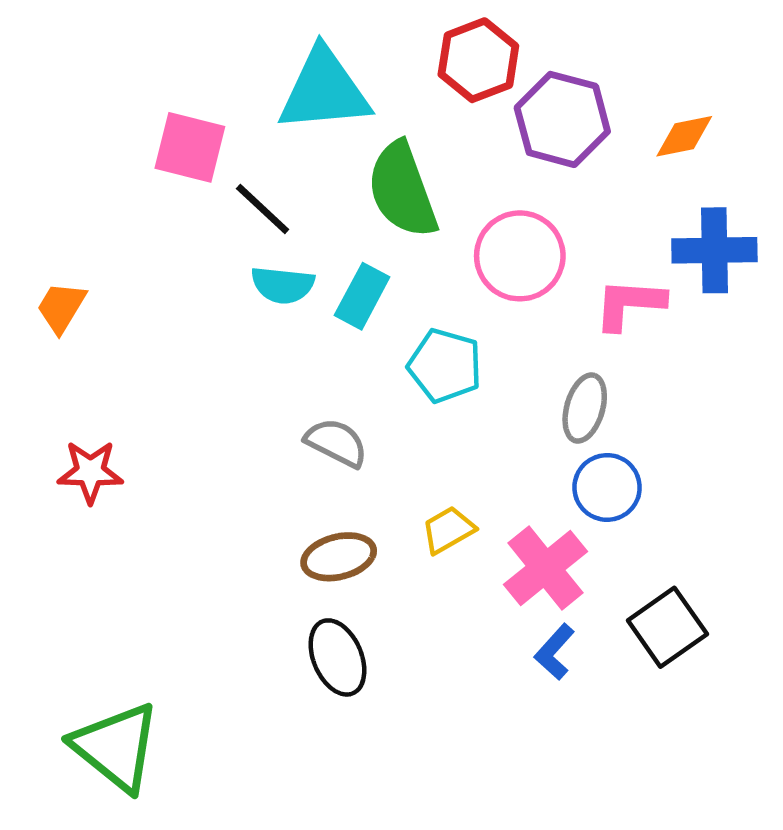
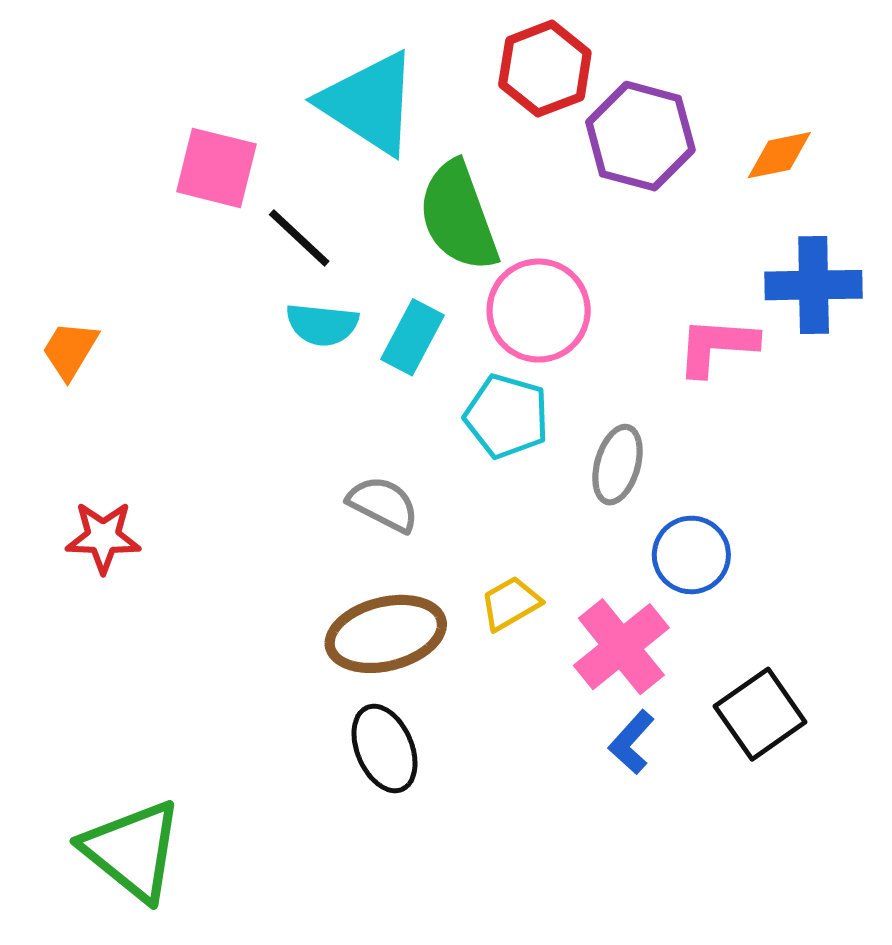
cyan triangle: (324, 90) -> (369, 103), turned 38
pink circle: (520, 256) -> (539, 311), moved
gray ellipse: (585, 408) -> (618, 465), moved
brown ellipse: (339, 557) -> (386, 634), size x1.4

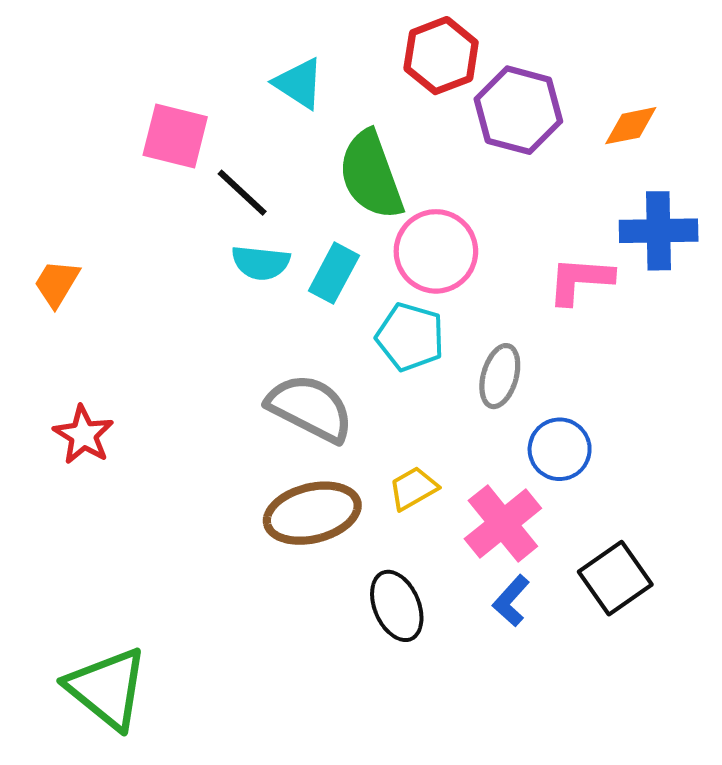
cyan triangle: (369, 103) -> (299, 83), size x0.6
gray semicircle: (383, 504) -> (310, 408), size x1.5
red star: (103, 537) -> (83, 435), turned 30
black ellipse: (385, 748) -> (397, 606), moved

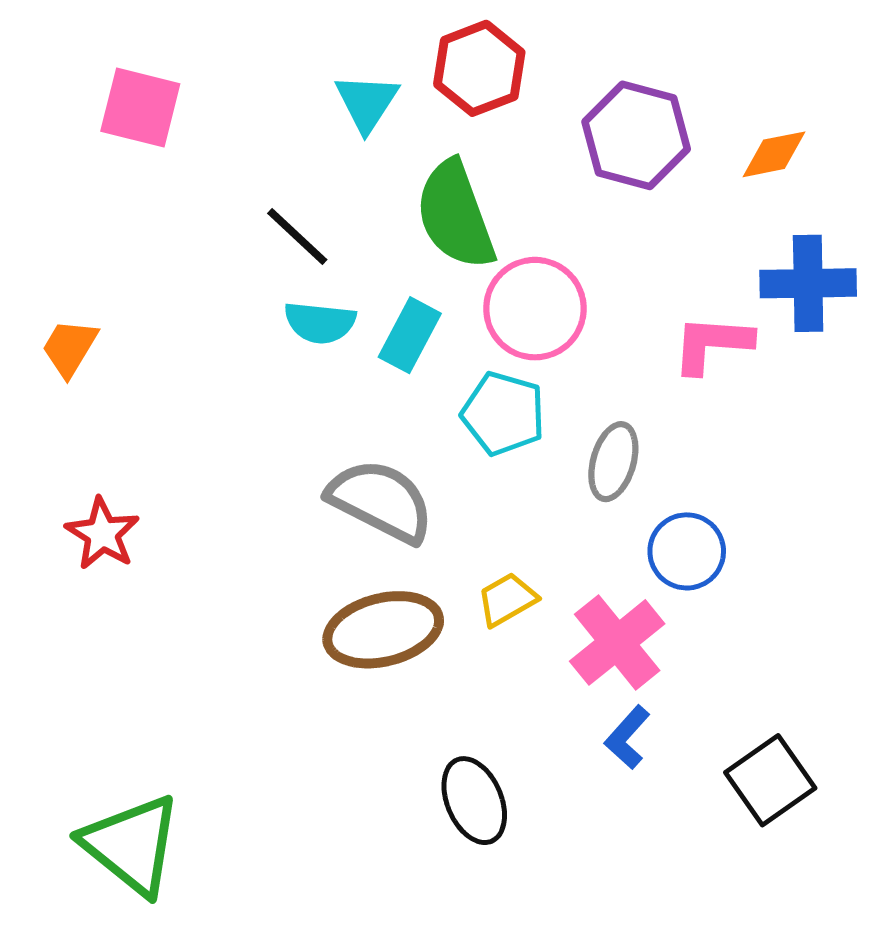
red hexagon: (441, 56) -> (479, 68), moved
cyan triangle: (299, 83) -> (367, 102), turned 30
pink square: (175, 136) -> (140, 108), moved
black square: (615, 578) -> (770, 780), moved
black ellipse: (397, 606) -> (474, 801), moved

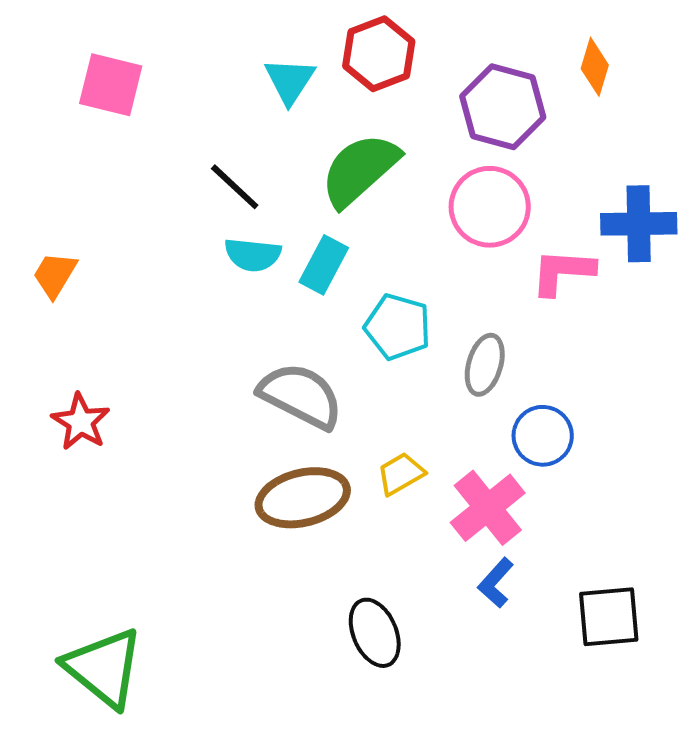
orange diamond: (774, 154) -> (595, 67), moved, turned -62
green semicircle: (455, 215) -> (360, 170), turned 68
pink circle: (535, 309) -> (490, 207), moved
black square: (770, 780) -> (609, 617), turned 30

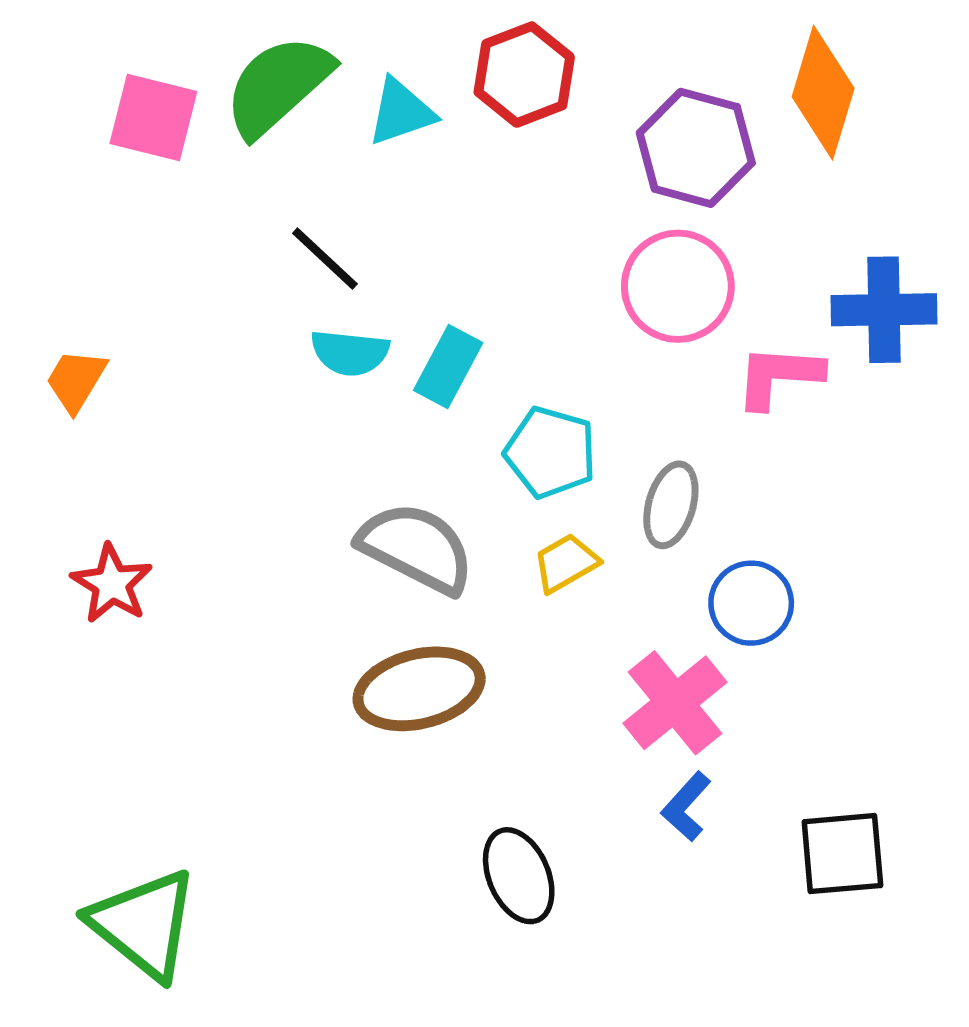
orange diamond: (595, 67) -> (823, 93), size x1.6
cyan triangle: (290, 81) -> (401, 112), turned 38
green semicircle: (360, 170) -> (278, 86), moved
yellow trapezoid: (401, 474) -> (566, 563), moved

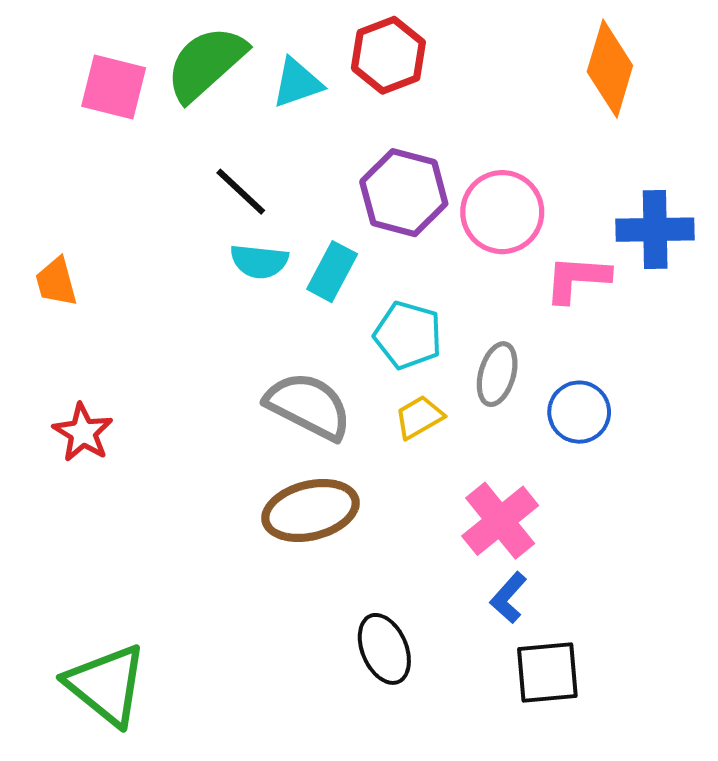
purple hexagon: (696, 148) -> (404, 193), moved
orange trapezoid: (76, 380) -> (56, 282), turned -46
blue circle: (751, 603) -> (579, 412), moved
black square: (842, 854) -> (547, 673), moved

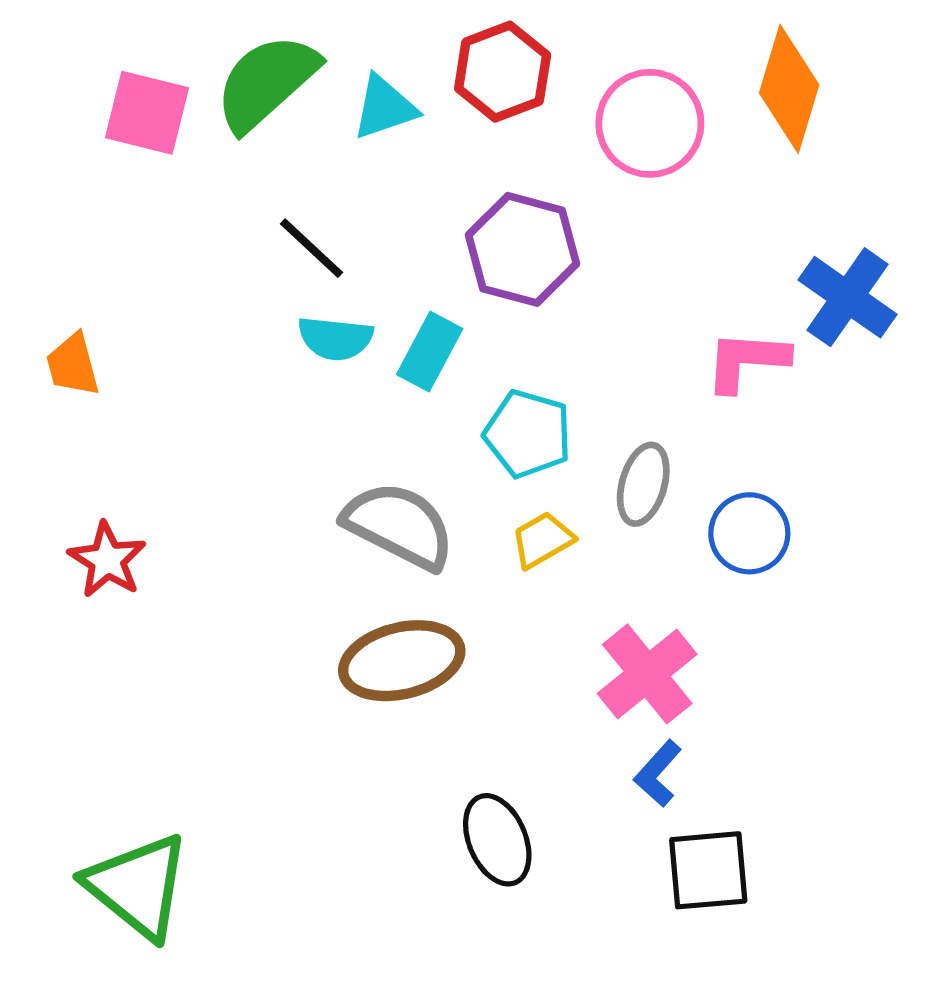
pink circle: (502, 212) -> (650, 123), moved
blue cross: (655, 230) -> (848, 297), turned 36

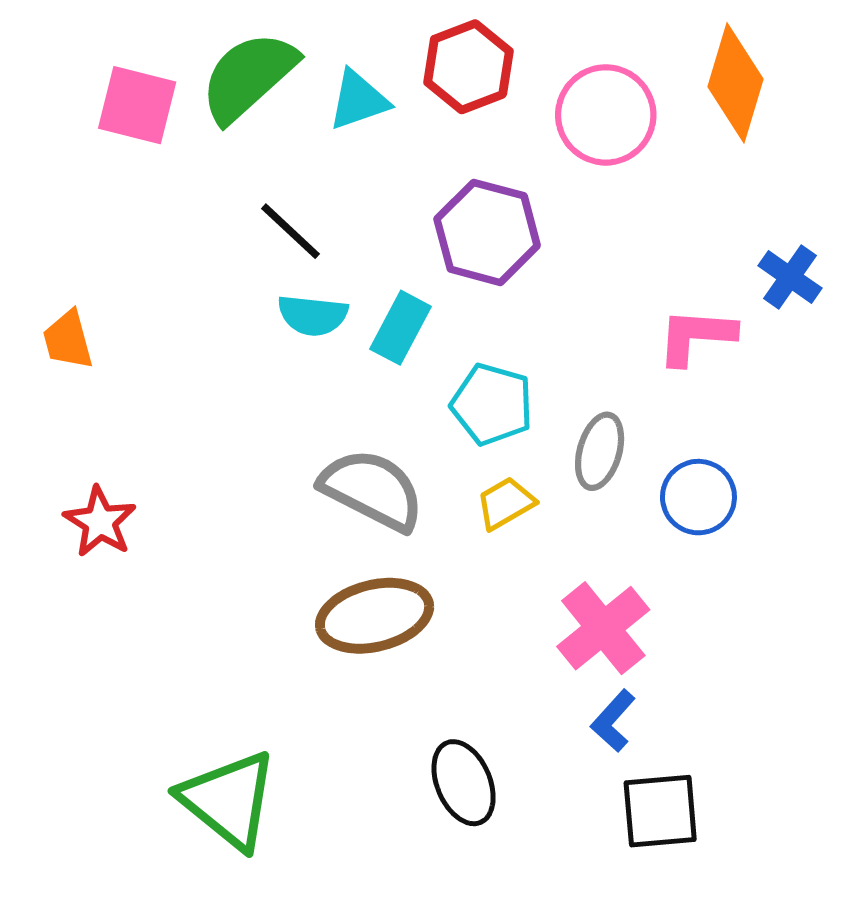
blue cross: (848, 297) -> (790, 277), size x0.7
green triangle: (138, 886) -> (229, 800), moved

